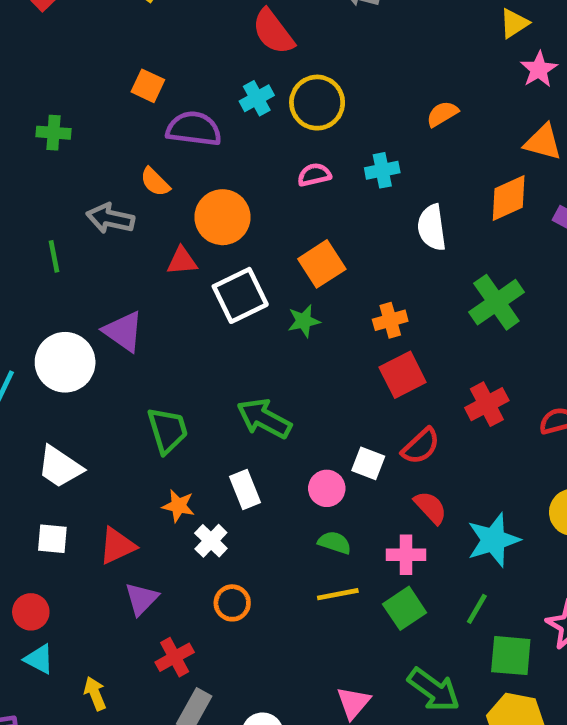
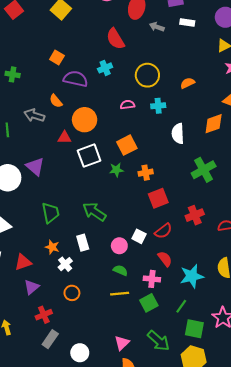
yellow circle: (317, 103) -> (147, 75), moved
orange cross: (390, 320) -> (146, 173), moved

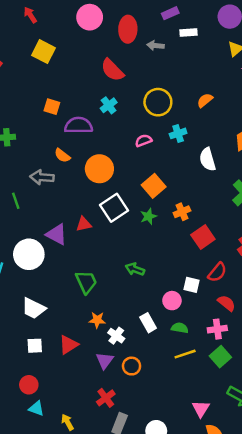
red triangle: (64, 138) -> (84, 224), moved
green arrow: (94, 212) -> (135, 269), size x0.7
white rectangle: (83, 243) -> (148, 323), moved
purple triangle: (31, 287) -> (105, 361), moved

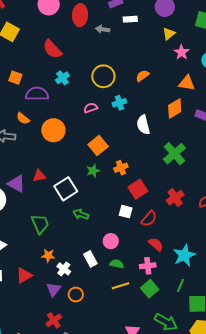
red semicircle: (112, 70) -> (52, 49), moved
white square: (114, 208) -> (66, 189), moved
white square: (192, 285) -> (126, 212), moved

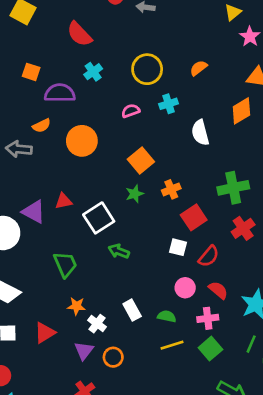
orange semicircle: (23, 118) -> (42, 126), turned -64
green cross: (174, 154) -> (233, 188), moved, turned 30
pink circle: (111, 241) -> (185, 288), moved

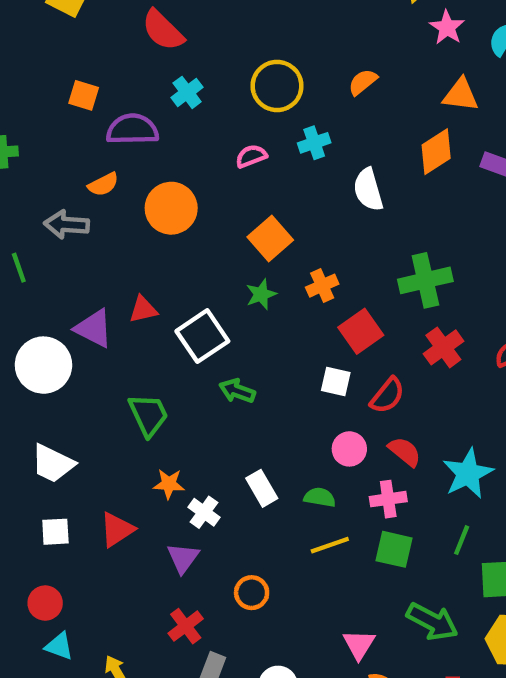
green square: (210, 349) -> (394, 549), turned -35
orange circle: (113, 357) -> (252, 593), moved

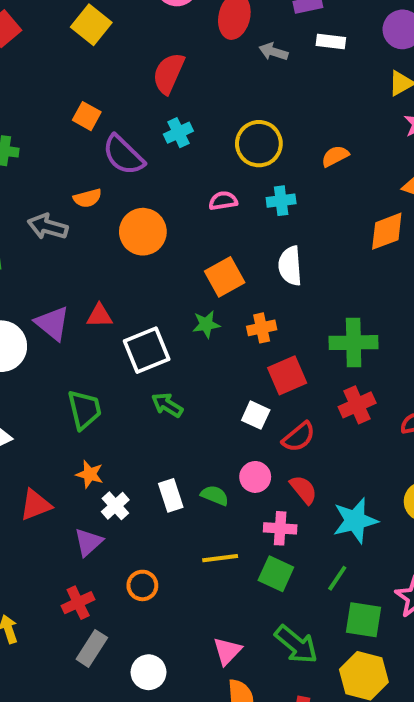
red semicircle: (163, 30) -> (169, 73), turned 57
purple semicircle: (132, 129) -> (123, 155), turned -147
white semicircle: (368, 190) -> (290, 266), moved
green semicircle: (320, 497) -> (215, 495), moved

